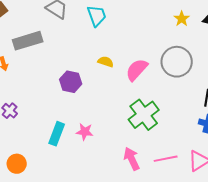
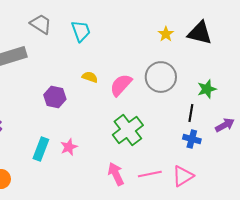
pink star: (85, 132) -> (69, 147), turned -30

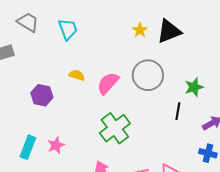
black triangle: (200, 33) -> (169, 31), moved, turned -36
yellow star: (166, 34) -> (140, 30), moved
blue cross: (192, 139) -> (208, 153), moved

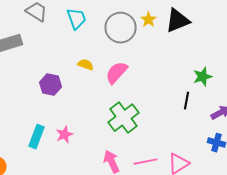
gray circle: (148, 75) -> (120, 28), moved

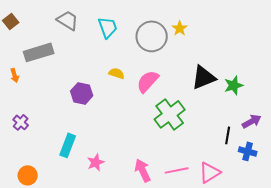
black triangle: (178, 21) -> (204, 77), moved
black line: (186, 101) -> (228, 135), moved
green cross: (124, 118) -> (170, 114), moved
pink star: (64, 135) -> (96, 162), moved

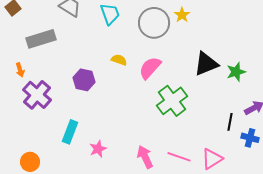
orange arrow: (15, 75) -> (20, 70), moved
purple cross: (21, 122) -> (37, 95), moved, size x1.8
pink line: (177, 170) -> (179, 157), turned 30

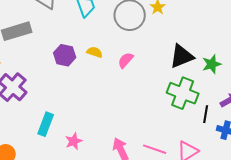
pink semicircle: (150, 68) -> (126, 60), size x0.7
purple hexagon: (84, 80) -> (65, 55), moved
green cross: (172, 101) -> (183, 93), moved, turned -32

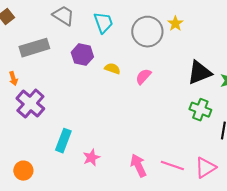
purple hexagon: (65, 55) -> (82, 55), moved
green cross: (183, 93) -> (200, 110), size x0.7

